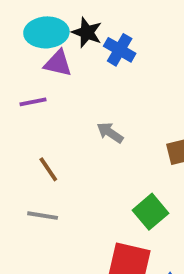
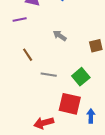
gray line: (43, 216) -> (49, 75), moved

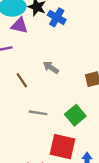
brown line: (28, 55) -> (22, 80), moved

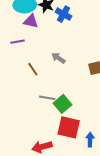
green square: (75, 115) -> (62, 104), moved

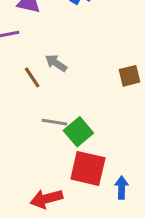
gray arrow: (58, 58) -> (56, 63), moved

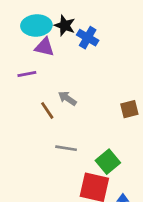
green square: (78, 132) -> (108, 162), moved

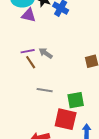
purple line: (27, 74) -> (28, 51), moved
green square: (108, 162) -> (76, 100), turned 30

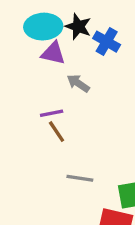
gray arrow: (46, 53) -> (78, 83), moved

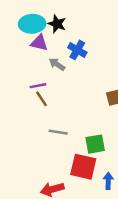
blue cross: (107, 42) -> (77, 50), moved

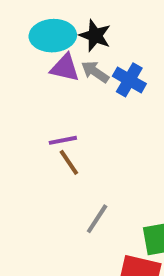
gray arrow: (57, 64) -> (95, 72), moved
gray line: (58, 132) -> (97, 219), turned -66

